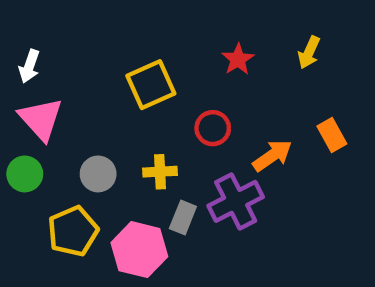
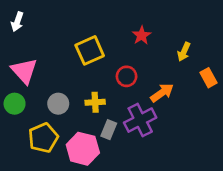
yellow arrow: (309, 52) -> (184, 52), moved
white arrow: (29, 66) -> (17, 22), moved
orange rectangle: (332, 135) -> (208, 78), moved

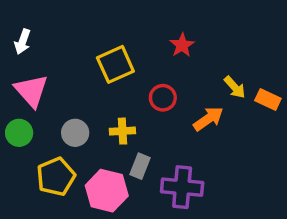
white arrow: (17, 22) -> (23, 42), moved
yellow arrow: (184, 52) -> (235, 87), moved, turned -66
orange rectangle: (208, 78) -> (268, 99), turned -36
purple cross: (140, 120) -> (182, 187), moved, turned 32

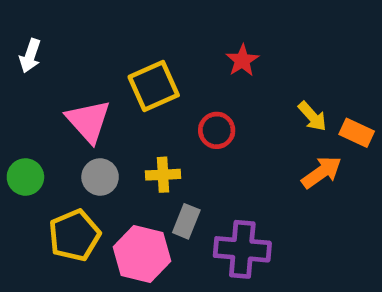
pink triangle: (31, 91) -> (88, 121), moved
orange arrow: (208, 119) -> (322, 172), moved

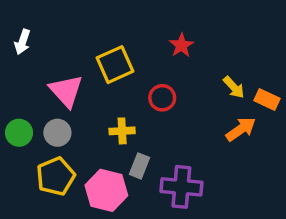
gray circle: (100, 177) -> (57, 133), moved

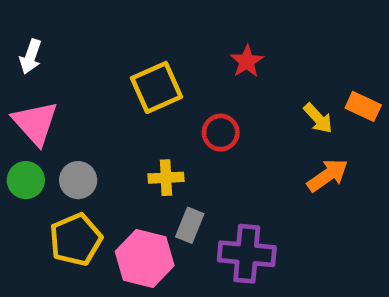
pink triangle: (66, 91) -> (35, 123), moved
orange rectangle: (267, 100) -> (363, 106), moved

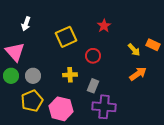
white arrow: (31, 57) -> (26, 24), moved
gray rectangle: (190, 225) -> (93, 86), moved

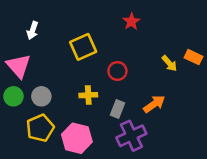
red star: (104, 26) -> (131, 22), moved
orange arrow: (138, 74) -> (154, 104), moved
purple cross: (104, 107) -> (131, 136), turned -30

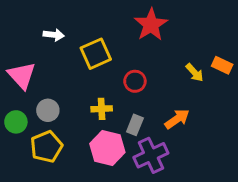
red star: (131, 22) -> (151, 25), size x1.6
white arrow: (33, 30) -> (54, 35), moved, turned -102
green circle: (13, 96) -> (16, 122), moved
pink hexagon: (77, 138) -> (107, 148), moved

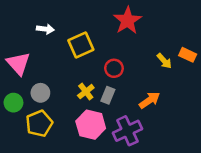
yellow cross: (102, 109) -> (86, 92), turned -35
gray rectangle: (135, 125) -> (108, 95), moved

